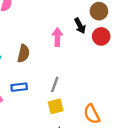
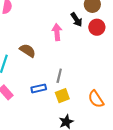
brown semicircle: (23, 54) -> (28, 51), turned -63
blue rectangle: (19, 87) -> (39, 88), moved

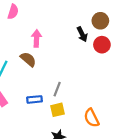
pink arrow: (57, 32) -> (36, 38), moved

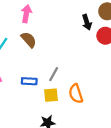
pink arrow: (36, 38) -> (26, 14), moved
orange semicircle: (92, 118) -> (76, 94), moved

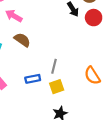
pink arrow: (26, 14) -> (14, 16), turned -56
orange semicircle: (76, 94) -> (92, 76), moved

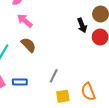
blue rectangle: (33, 79) -> (20, 82), moved
yellow square: (57, 87) -> (63, 96), moved

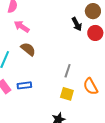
gray line: (54, 76) -> (68, 71), moved
yellow square: (63, 96) -> (67, 94), turned 32

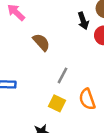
brown semicircle: (28, 49) -> (41, 42), moved

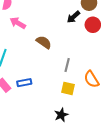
black arrow: (83, 21) -> (73, 17), turned 80

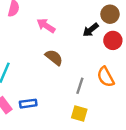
pink arrow: (18, 23) -> (46, 26), moved
orange semicircle: (92, 79) -> (106, 77), moved

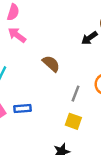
pink arrow: (46, 26) -> (17, 35), moved

